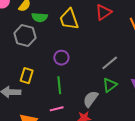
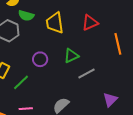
green line: (59, 85) -> (21, 82), moved, turned 42
green triangle: (110, 85) -> (71, 56), moved

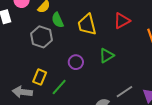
green semicircle: (26, 16) -> (58, 20), turned 56
gray line: (86, 73) -> (124, 92), moved

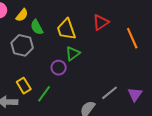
green triangle: (107, 56) -> (73, 54), moved
yellow rectangle: (40, 77) -> (24, 86), turned -49

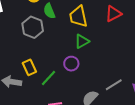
purple circle: (59, 68) -> (71, 64), moved

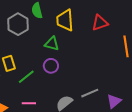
green triangle: (82, 41) -> (52, 44), moved, turned 35

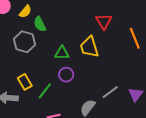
yellow trapezoid: (65, 20) -> (89, 47), moved
red triangle: (100, 23) -> (104, 21), turned -30

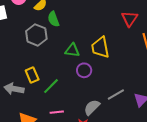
red triangle: (104, 21) -> (129, 19), moved
purple circle: (66, 75) -> (84, 70), moved

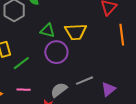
yellow trapezoid: (100, 47) -> (76, 32), turned -90
purple circle: (84, 70) -> (56, 52), size x1.5

